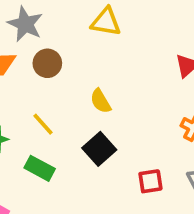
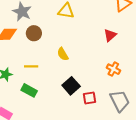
yellow line: (43, 124) -> (31, 66), turned -48
black square: (99, 149) -> (71, 86), moved

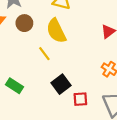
yellow semicircle: (63, 54) -> (56, 31), moved, size x1.6
yellow line: (31, 66) -> (44, 54), moved, turned 48

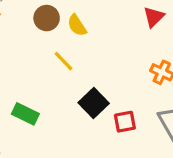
brown circle: (24, 23) -> (47, 18), moved
yellow semicircle: (56, 31) -> (77, 25), size x0.6

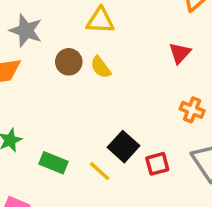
yellow line: (64, 61) -> (100, 171), moved

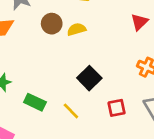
yellow semicircle: (101, 67) -> (77, 29), turned 108
black square: (124, 147) -> (89, 78), moved

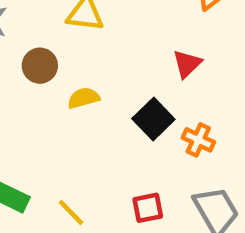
yellow semicircle: (77, 29) -> (84, 98), moved
black square: (89, 78) -> (153, 119), moved

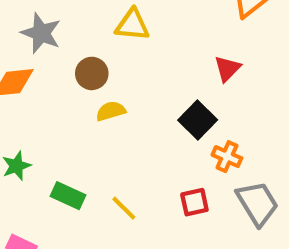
yellow semicircle: (84, 98) -> (111, 111), moved
orange cross: (198, 140) -> (227, 157), moved

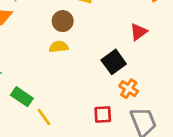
brown circle: (92, 73) -> (63, 21), moved
yellow line: (124, 208) -> (44, 117), moved

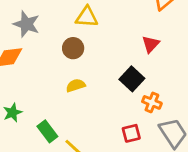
yellow semicircle: (59, 47) -> (76, 85), moved
green rectangle: (22, 97) -> (47, 131), turned 30

